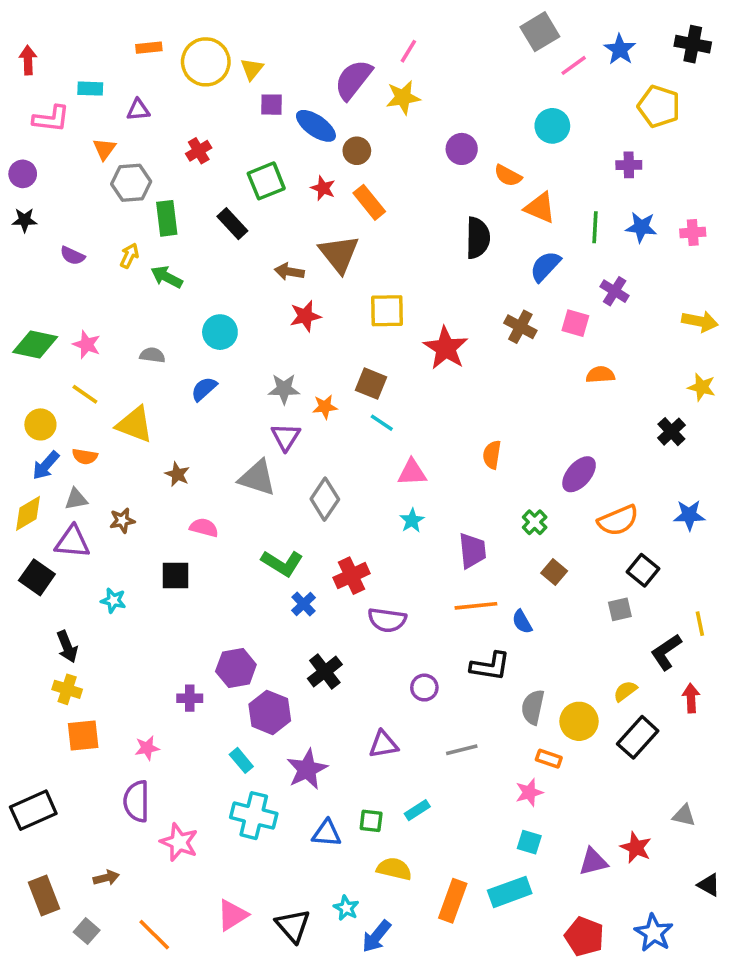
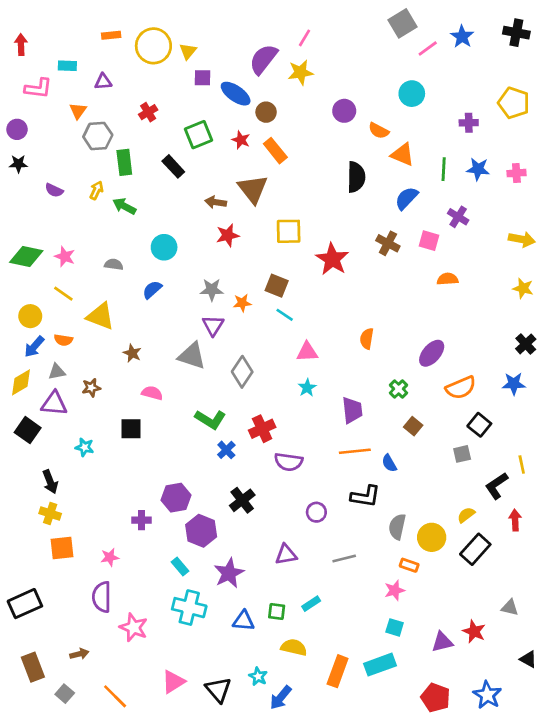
yellow pentagon: (659, 106) -> (514, 103), moved
black cross: (671, 432) -> (526, 344), moved

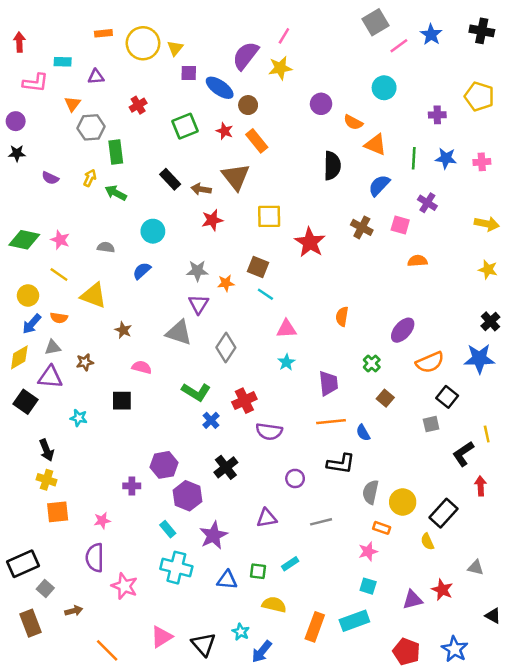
black rectangle: (173, 166) -> (170, 179), moved
blue star: (514, 384) -> (479, 359), size x1.4
yellow semicircle: (466, 515) -> (427, 542), moved, turned -77
gray square: (65, 694) -> (45, 589), moved

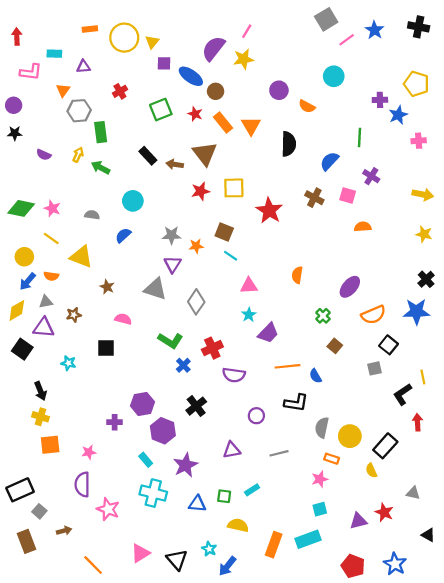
orange triangle: (375, 145) -> (251, 126), moved, turned 36
blue star: (446, 158) -> (398, 115), moved, turned -30
red star: (212, 220) -> (201, 191), moved
purple trapezoid: (328, 383) -> (268, 333), moved, turned 50
cyan square: (368, 586) -> (320, 509), turned -32

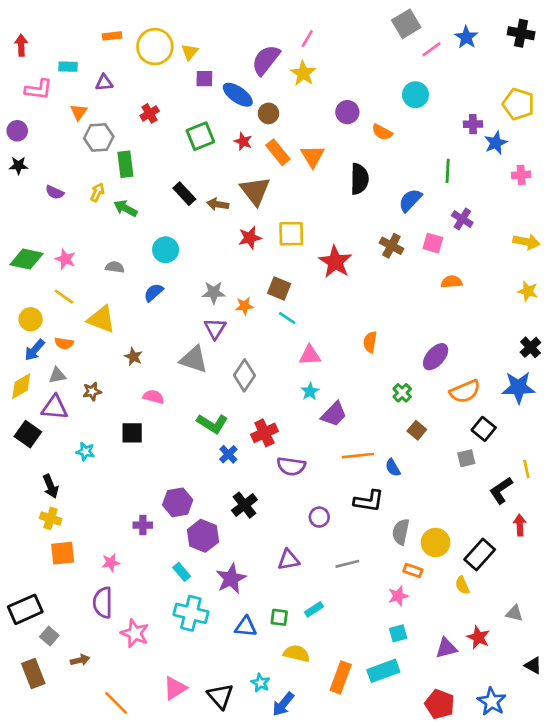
yellow star: (243, 59) -> (303, 73), turned -30

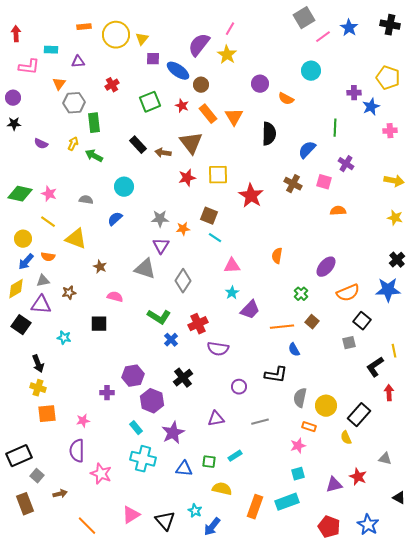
orange line: (358, 456) -> (282, 327), moved

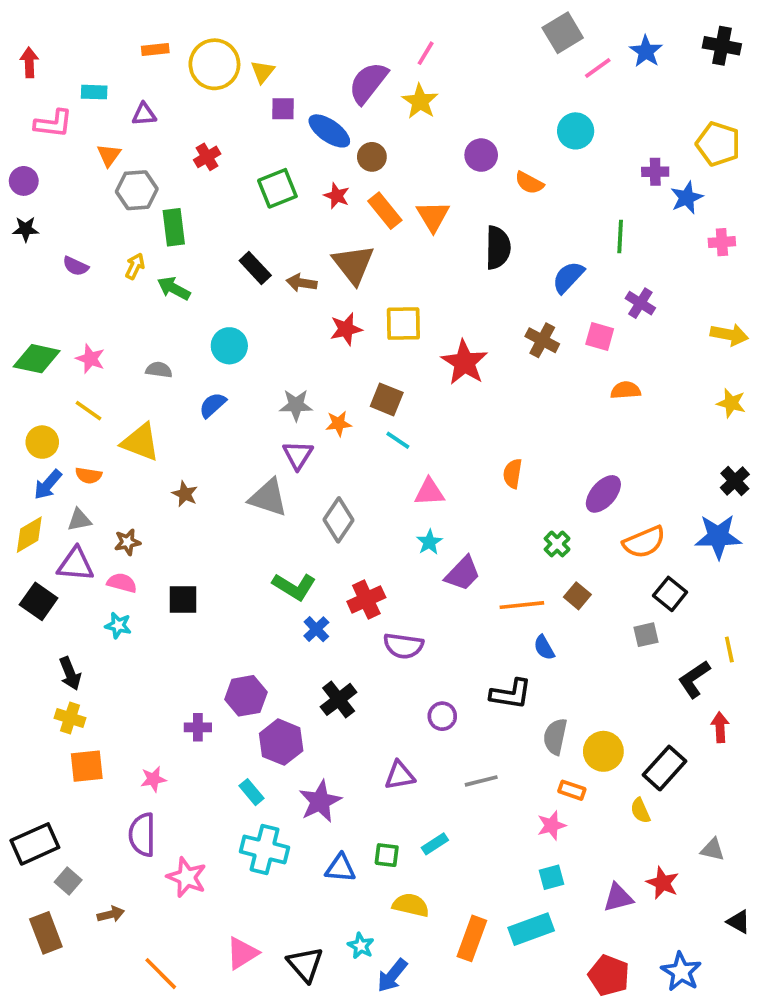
pink semicircle: (115, 297) -> (122, 583), moved

